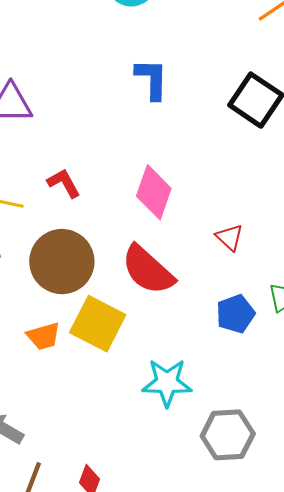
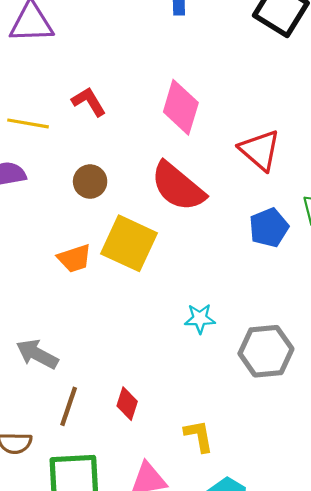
red triangle: (230, 237) -> (260, 150), size x1.5
brown circle: (62, 262) -> (90, 182), size x0.5
cyan star: (167, 383) -> (200, 319), moved, size x0.6

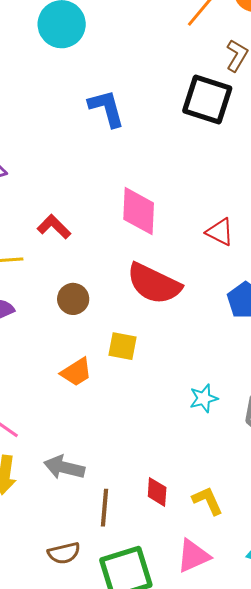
red triangle: (260, 150) -> (220, 232), size x0.7
yellow square: (129, 243) -> (122, 346), size x0.6
yellow L-shape: (199, 436) -> (207, 501), moved

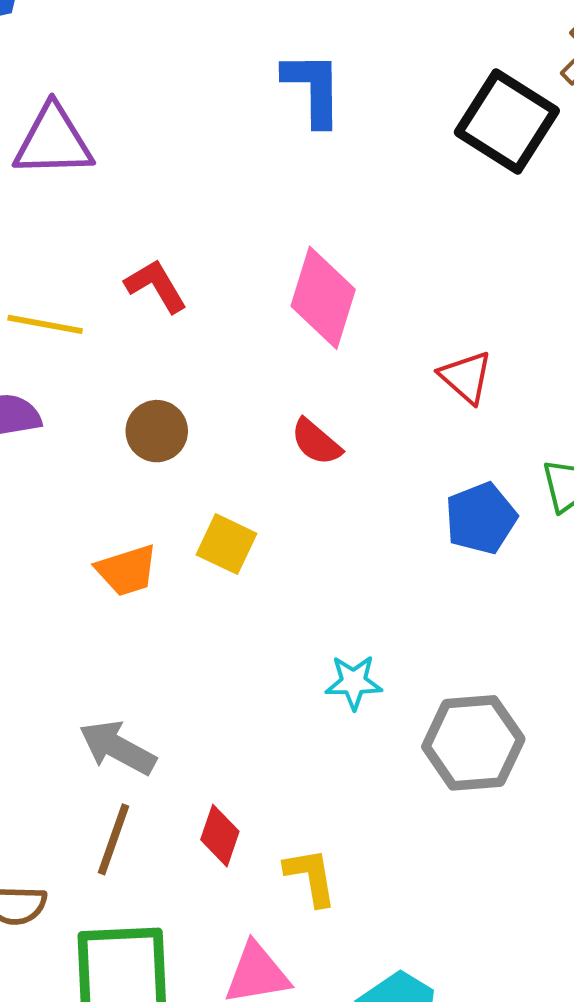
red semicircle: (154, 284) -> (316, 442), size x0.5
gray arrow: (64, 467) -> (118, 748), moved

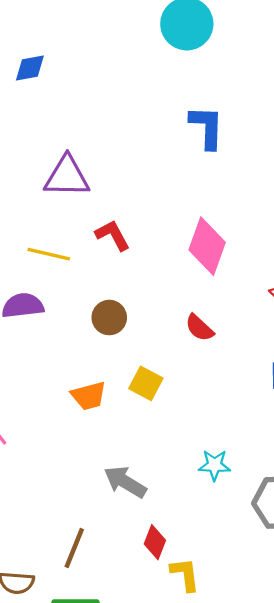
purple triangle: (53, 141) -> (67, 177), moved
gray arrow: (118, 748) -> (125, 482), moved
red diamond: (220, 836) -> (155, 542), moved

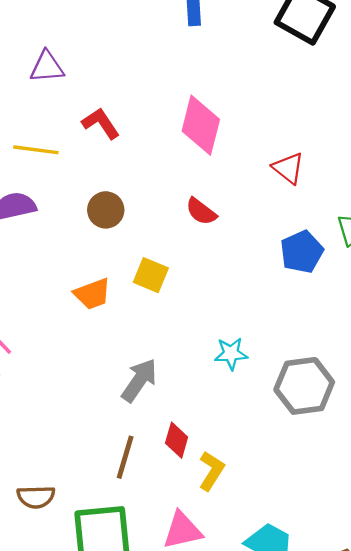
purple triangle: (67, 177) -> (47, 67), size x0.7
gray arrow: (125, 482) -> (139, 380), turned 99
brown line: (74, 548) -> (125, 457), moved
yellow L-shape: (185, 574) -> (211, 471), turned 45

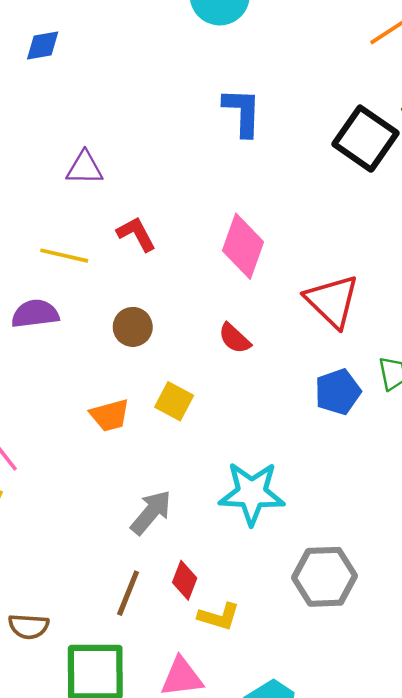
red triangle: (288, 168) -> (332, 301), size x1.6
cyan star: (231, 354) -> (252, 493), size x1.8
gray hexagon: (304, 386) -> (324, 577), moved
yellow L-shape: (211, 471) -> (219, 617), turned 69

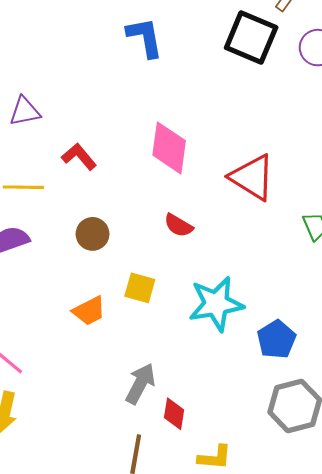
blue pentagon: (338, 392) -> (276, 339), moved
cyan star: (252, 493) -> (216, 304), moved
red diamond: (185, 580) -> (174, 414), moved

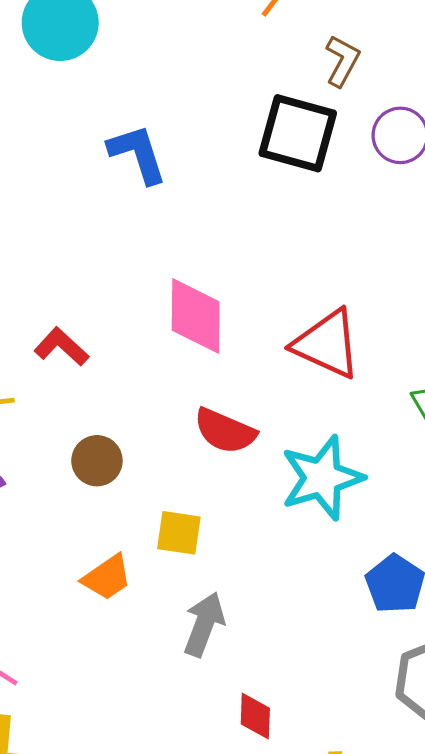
red semicircle: (178, 225) -> (225, 431), size x1.4
cyan star: (216, 304) -> (322, 478), moved
gray arrow: (140, 384) -> (204, 624), moved

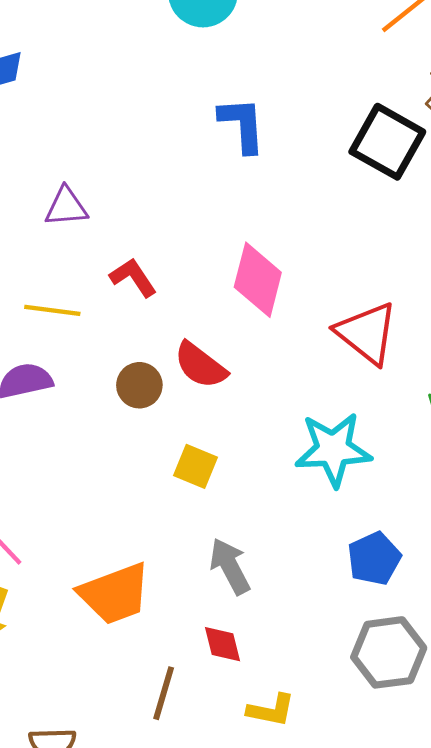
red semicircle: (225, 431) -> (200, 365), moved
orange trapezoid: (107, 577) -> (115, 594), moved, size x1.6
gray arrow: (204, 624) -> (230, 566), moved, turned -62
red diamond: (255, 716) -> (222, 644), turned -30

